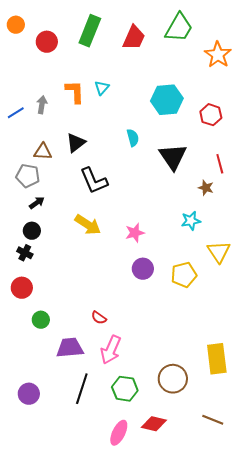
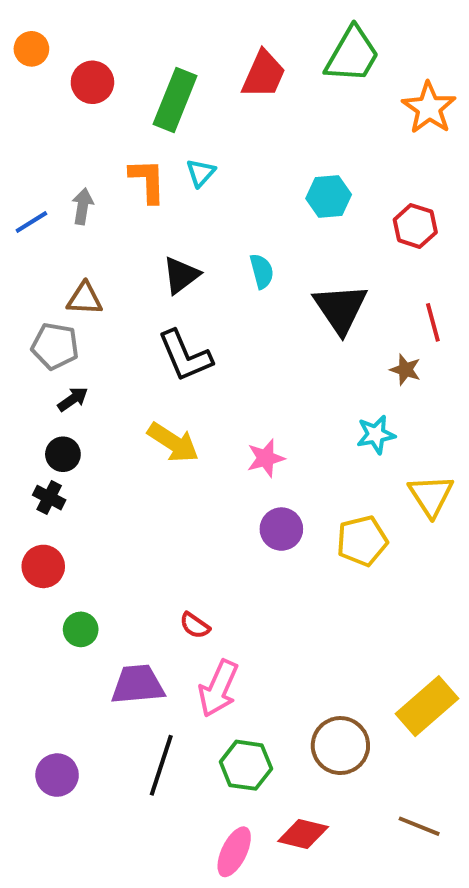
green rectangle: (90, 31) -> (175, 100), moved
cyan hexagon: (167, 100) -> (329, 196), size x0.7
black triangle: (76, 143) -> (181, 275), moved
yellow rectangle: (217, 359) -> (427, 706), turned 56

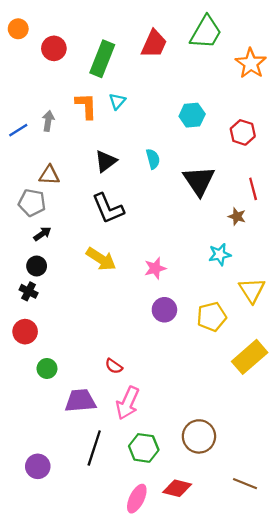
yellow rectangle: (427, 706) -> (250, 357), moved
purple circle: (57, 775) -> (38, 466), moved

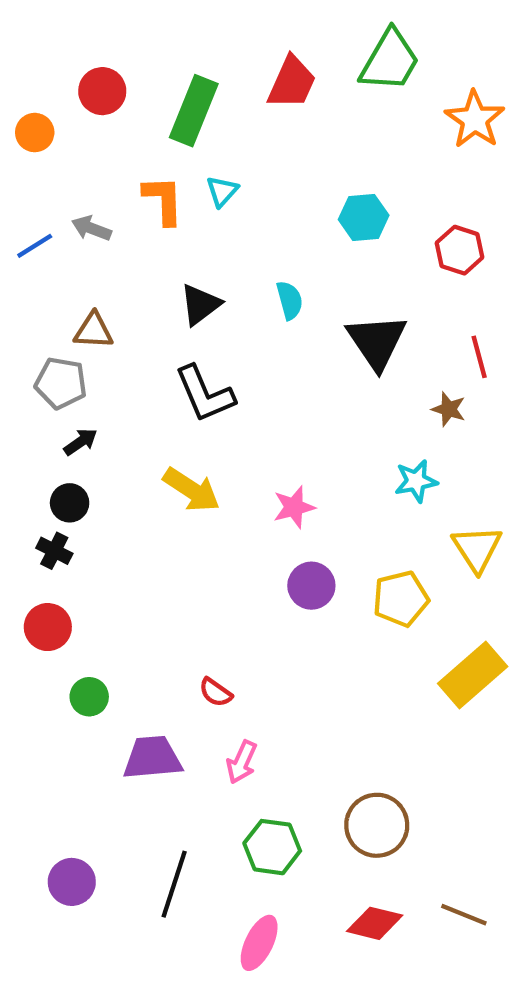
orange circle: (18, 29) -> (35, 133), moved
gray arrow: (48, 121) -> (91, 228), turned -78
pink arrow: (128, 403) -> (242, 762), size x0.7
black line: (94, 448) -> (174, 884), moved
red diamond: (177, 488) -> (375, 923), moved

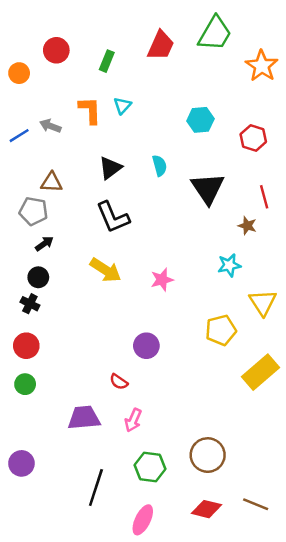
green rectangle: (194, 111) -> (107, 61), size x0.6
purple circle: (311, 586) -> (146, 346), moved
green circle: (89, 697) -> (25, 384), moved
purple circle: (72, 882) -> (21, 463), moved

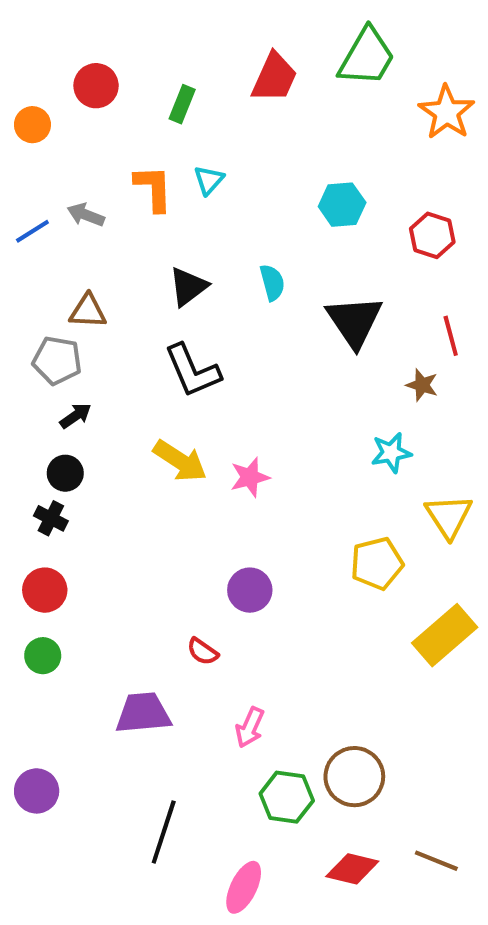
pink star: (162, 280) -> (250, 477), moved
pink arrow: (133, 420) -> (250, 727), moved
green hexagon: (150, 467) -> (287, 797), moved

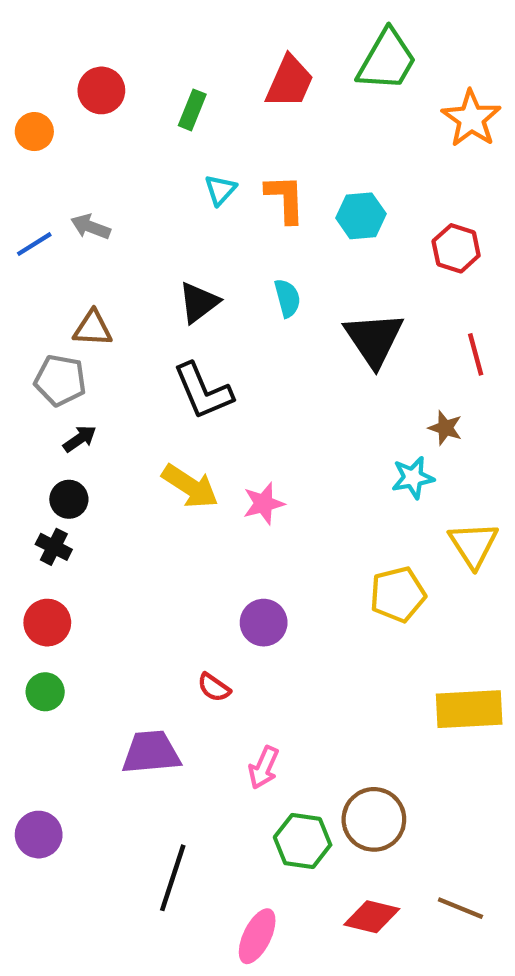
orange L-shape: (153, 188) -> (285, 199), moved
brown star: (422, 385) -> (445, 428), moved
yellow rectangle: (445, 635) -> (469, 709), moved, turned 38

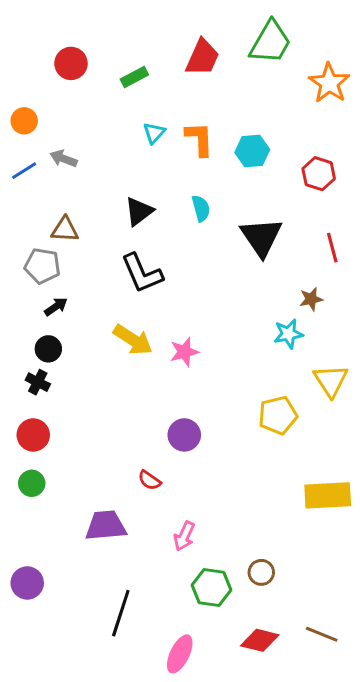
green rectangle: (192, 110) -> (134, 77), turned 40
orange circle: (34, 132) -> (24, 121), moved
brown star: (445, 428) -> (311, 299), turned -30
brown circle: (374, 819) -> (261, 572), size x0.6

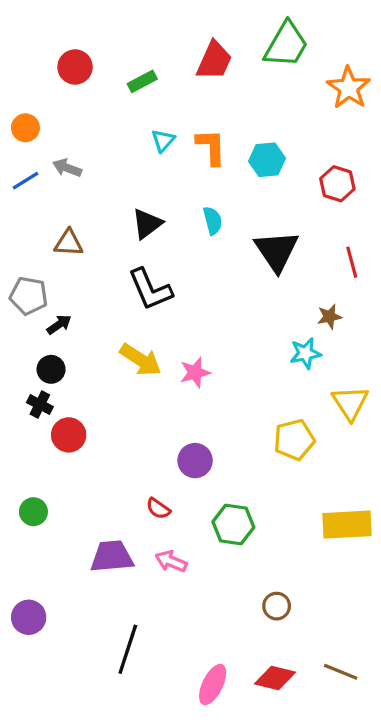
gray pentagon: (42, 266) -> (29, 296), moved
red circle: (33, 435) -> (69, 435), moved
pink arrow: (184, 536) -> (171, 561), moved, turned 88
green hexagon: (211, 587) -> (233, 525), moved
pink ellipse: (180, 654) -> (213, 684), moved

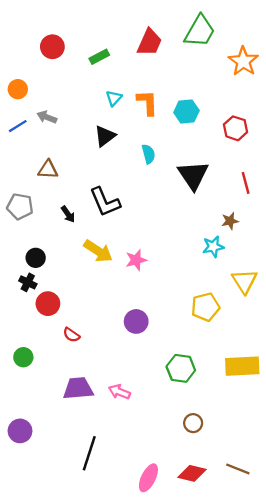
black triangle: (147, 224) -> (105, 136), moved
black arrow: (59, 325) -> (68, 214), moved, turned 90
red semicircle: (158, 509) -> (71, 335), moved
green hexagon: (233, 525) -> (181, 368), moved

